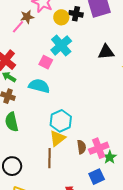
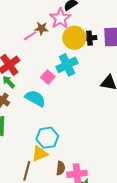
black cross: (76, 14) -> (90, 38), turned -32
yellow circle: (61, 17) -> (74, 38), size x1.5

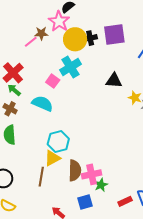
brown semicircle: (61, 168) -> (75, 170), size x1.5

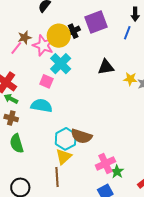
pink star: (59, 21) -> (43, 45), moved
brown semicircle: (75, 170) -> (81, 136), moved, turned 120

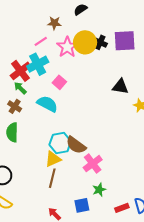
black cross: (73, 31) -> (100, 42), turned 32
brown star: (25, 38) -> (54, 23), moved
cyan cross: (61, 64) -> (38, 64), moved
pink cross: (105, 163) -> (93, 164), moved, turned -30
brown line: (57, 177) -> (52, 178), moved

